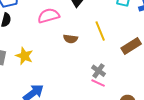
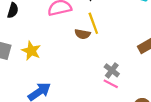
yellow line: (100, 31) -> (93, 23), moved

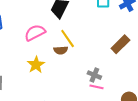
yellow star: (31, 51) -> (36, 65), moved, turned 30

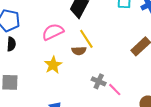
gray cross: (94, 75) -> (99, 81), moved
pink line: (97, 87) -> (115, 90), turned 32

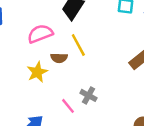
brown semicircle: (79, 51) -> (59, 58), moved
pink line: (115, 90) -> (68, 106), moved

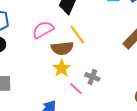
brown semicircle: (59, 58) -> (62, 48), size x1.5
yellow star: (37, 72) -> (62, 68), moved

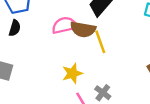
brown semicircle: (62, 48) -> (83, 29), moved

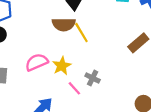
pink semicircle: (64, 25) -> (37, 62), moved

